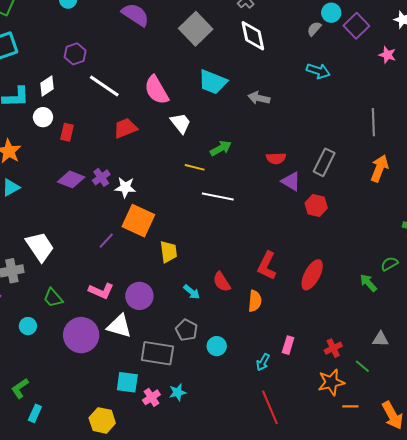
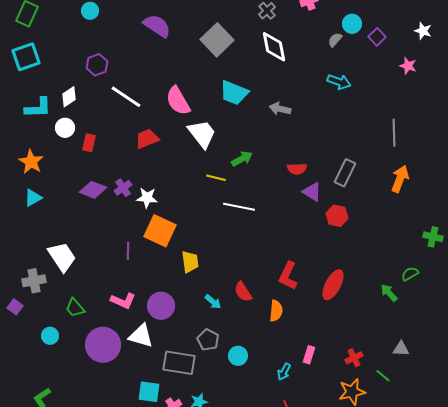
purple square: (356, 26) -> (377, 37), size x0.7
white trapezoid: (181, 123) -> (202, 134), size x1.4
purple line: (106, 241) -> (128, 251), turned -42

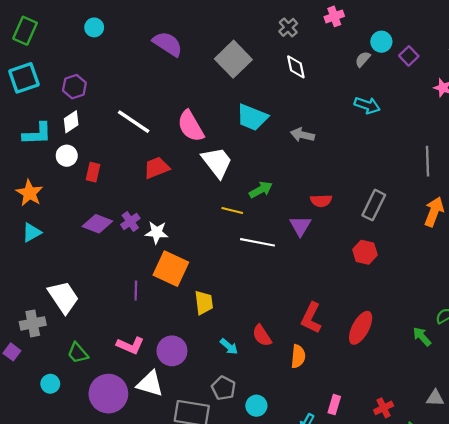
white diamond: (274, 47) -> (296, 67), size x0.7
purple hexagon: (97, 65) -> (74, 87), moved
purple triangle: (312, 192) -> (300, 226), moved, turned 30

